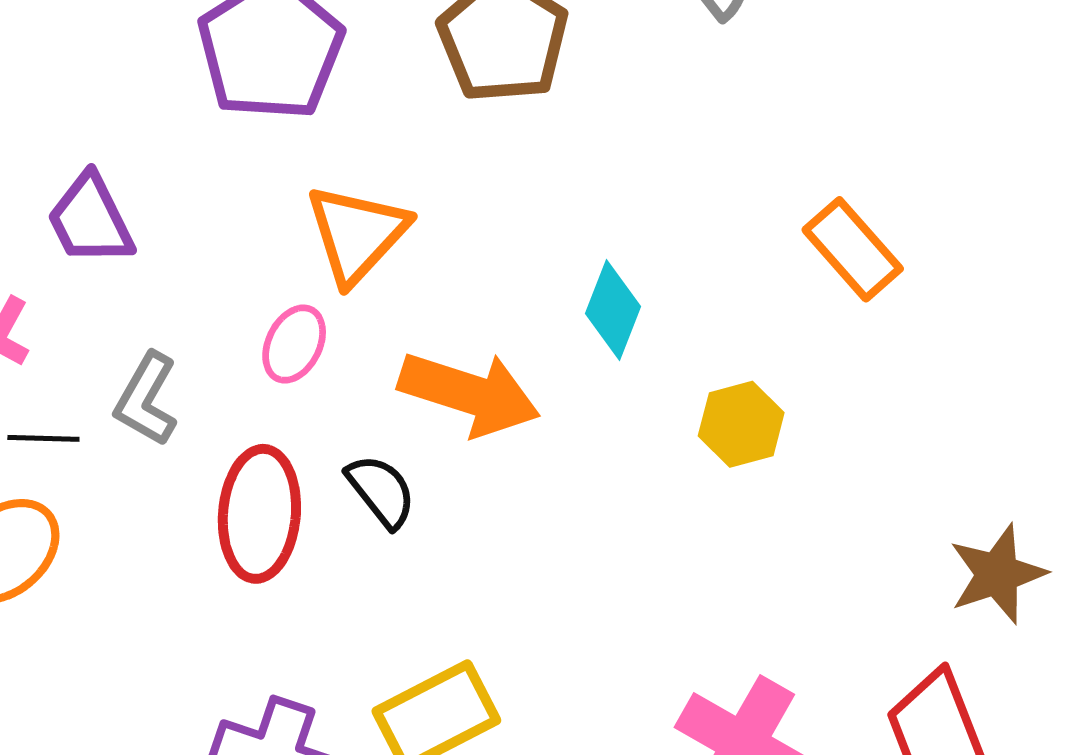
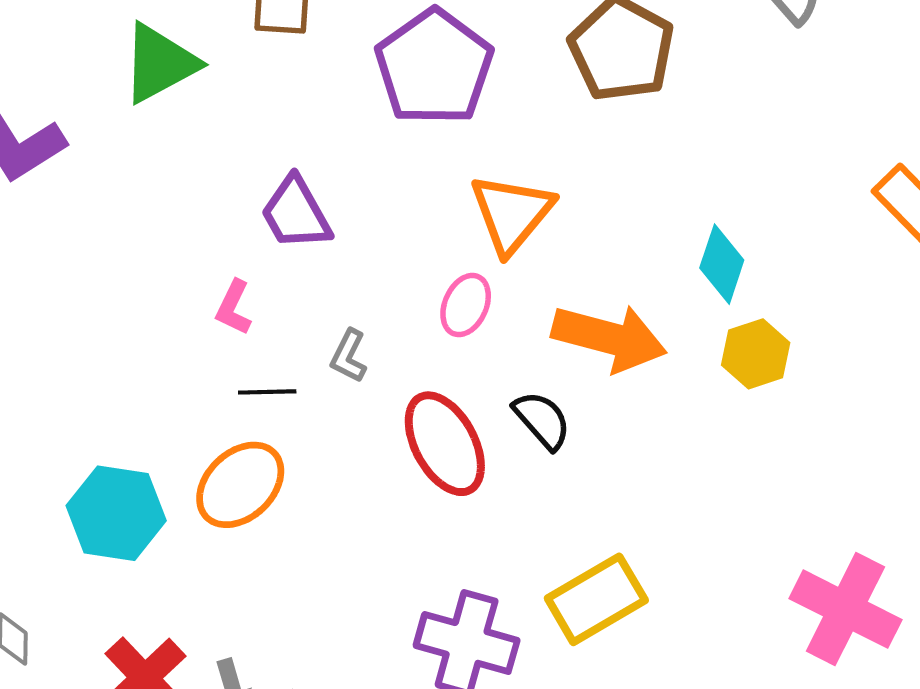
gray L-shape: (146, 399) -> (349, 356), size x0.7
yellow hexagon: (741, 424) -> (756, 354), moved
red ellipse: (259, 514) -> (445, 444), turned -30

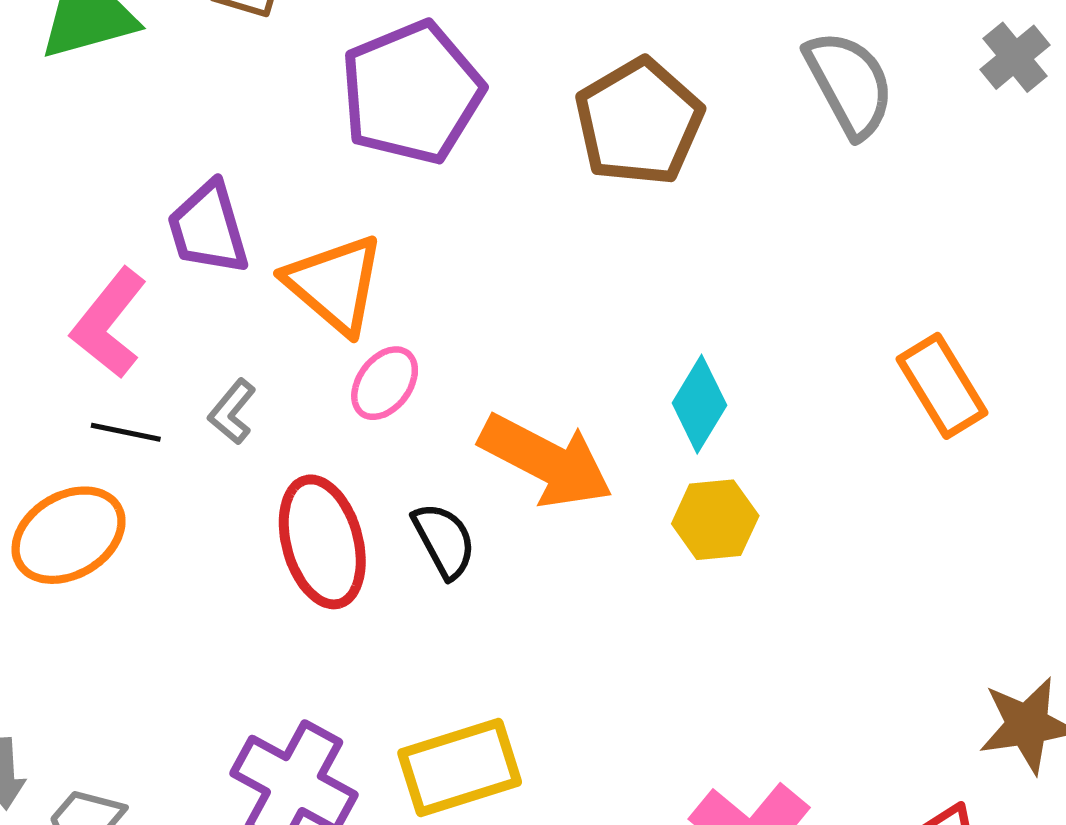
orange triangle: (512, 213) -> (335, 284), moved, turned -42
pink L-shape: (234, 308) -> (109, 323), size x1.6

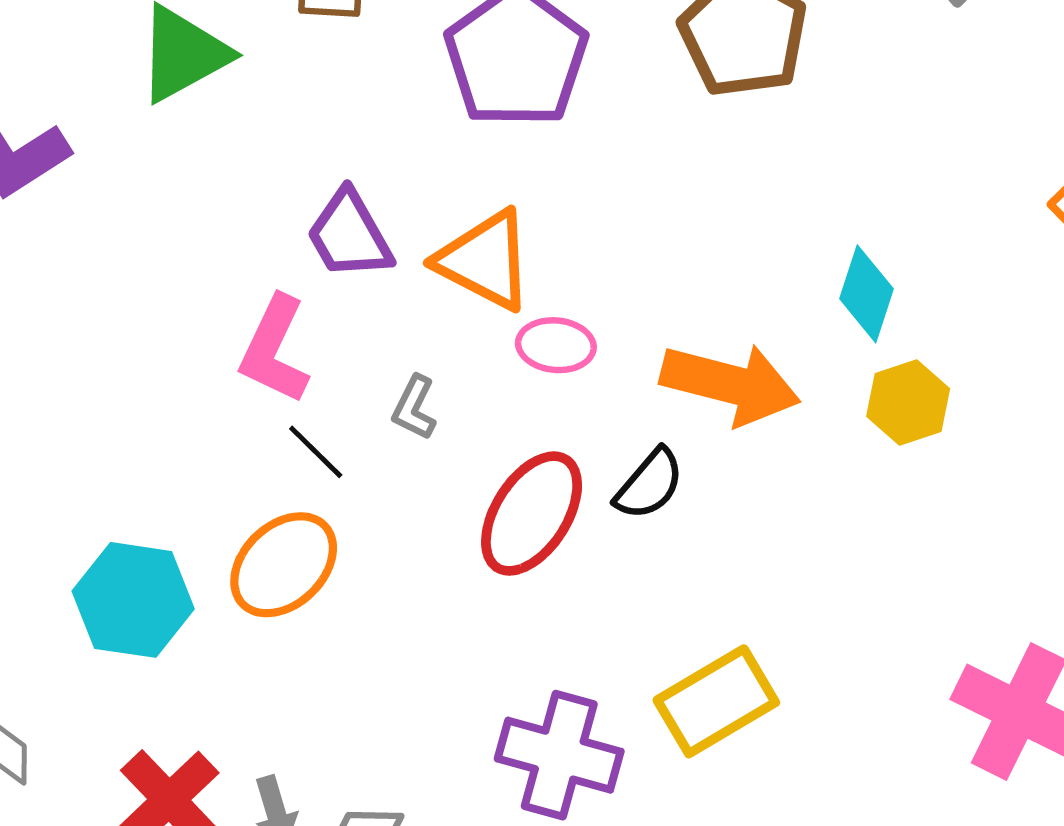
pink ellipse: (385, 383) -> (556, 345), turned 72
black line: (126, 432) -> (316, 452), turned 46
black semicircle: (444, 540) -> (649, 484), turned 82
red ellipse: (322, 542) -> (532, 514), turned 61

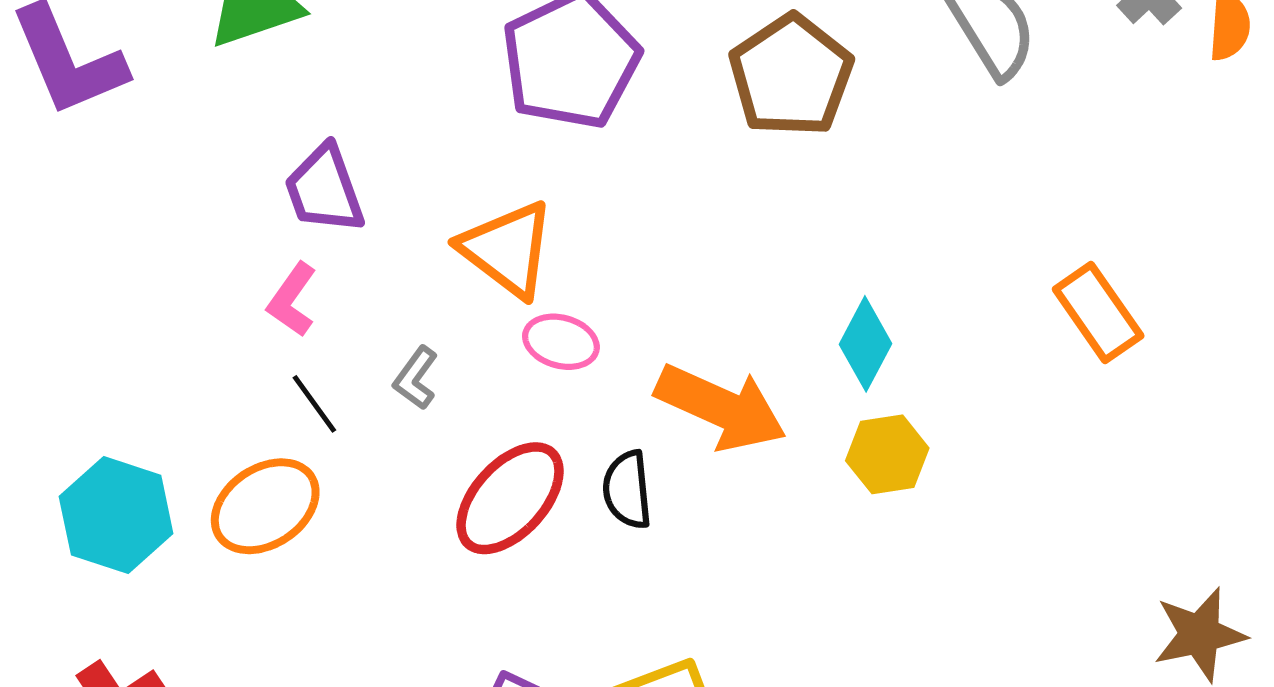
purple trapezoid: (349, 235) -> (324, 189), moved
pink L-shape: (275, 350) -> (292, 300), size x0.7
black semicircle: (649, 484) -> (627, 490), turned 124

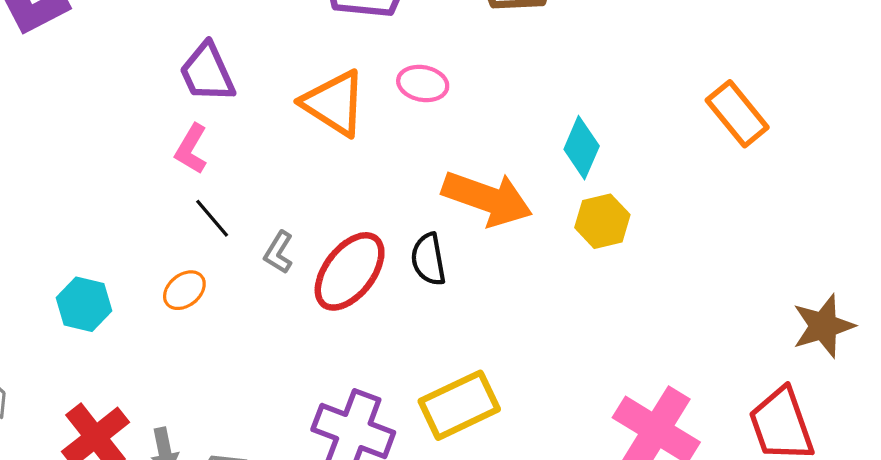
pink ellipse: (561, 342) -> (423, 83), moved
gray L-shape: (416, 378) -> (279, 252), moved
orange ellipse: (265, 506) -> (184, 290), size x0.6
cyan hexagon: (116, 515) -> (84, 304), size x0.7

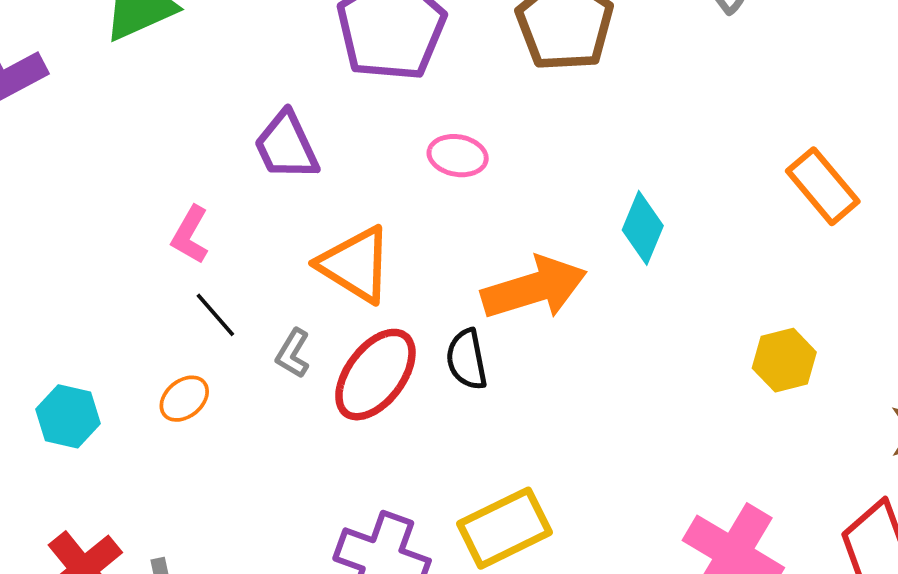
purple trapezoid: (207, 73) -> (286, 146), moved
orange triangle: (334, 103) -> (355, 265), moved
orange arrow: (487, 198) -> (534, 288), turned -36
yellow hexagon: (602, 221) -> (784, 360), moved

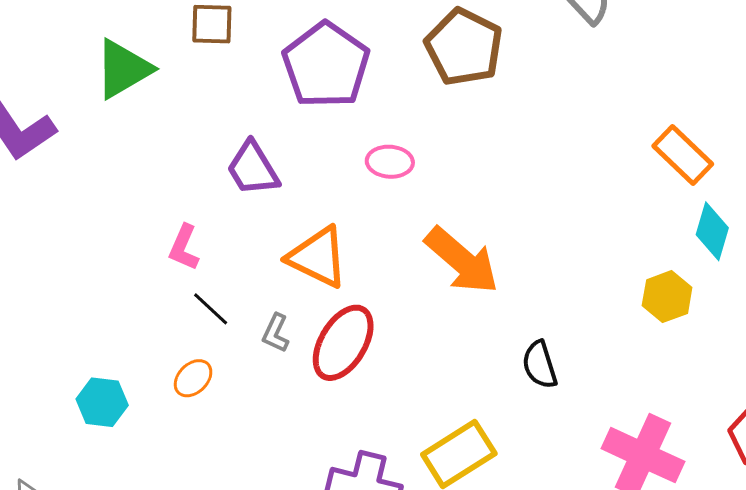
cyan diamond: (643, 228) -> (712, 231), moved
orange arrow: (534, 288) -> (462, 260), turned 64
black semicircle: (467, 359) -> (540, 365), moved

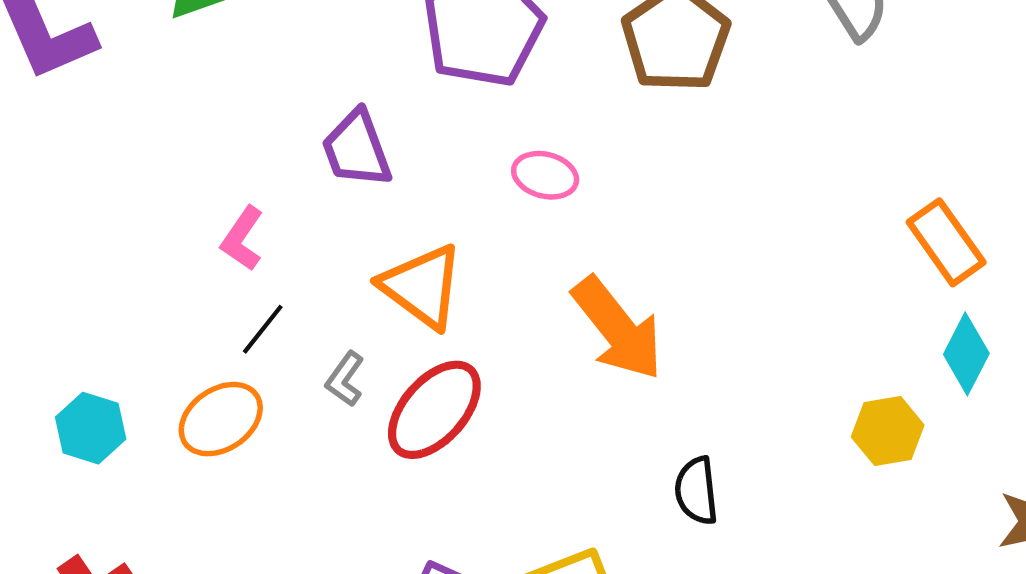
black line: (211, 309) -> (263, 329), turned 75
orange ellipse: (193, 378) -> (221, 419), size x1.5

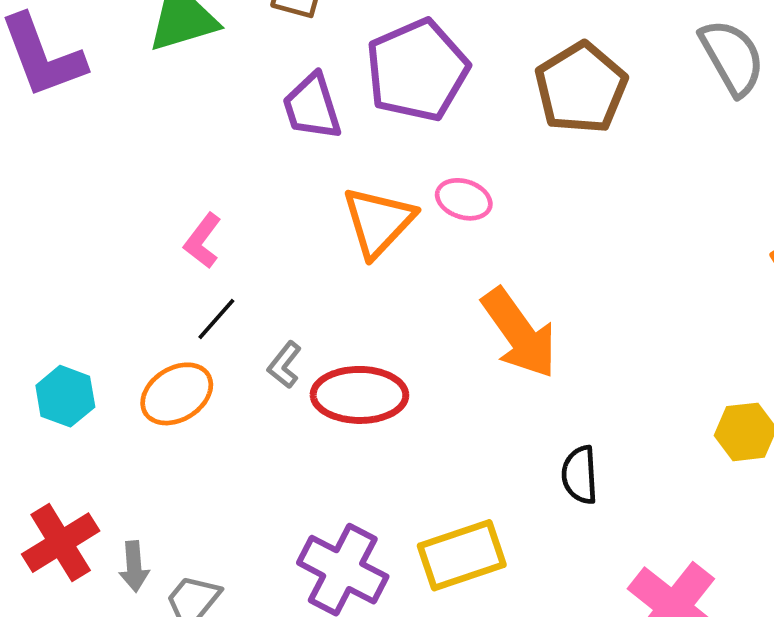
purple trapezoid: (357, 149) -> (312, 107), moved
orange triangle: (422, 286) -> (378, 222), moved, turned 34
red ellipse: (434, 410) -> (359, 395), turned 46

